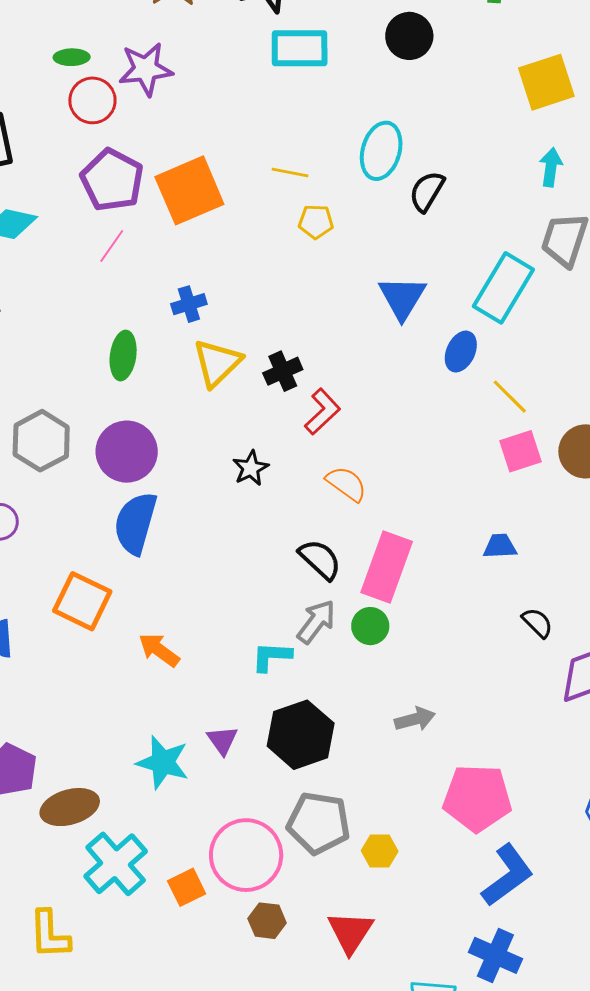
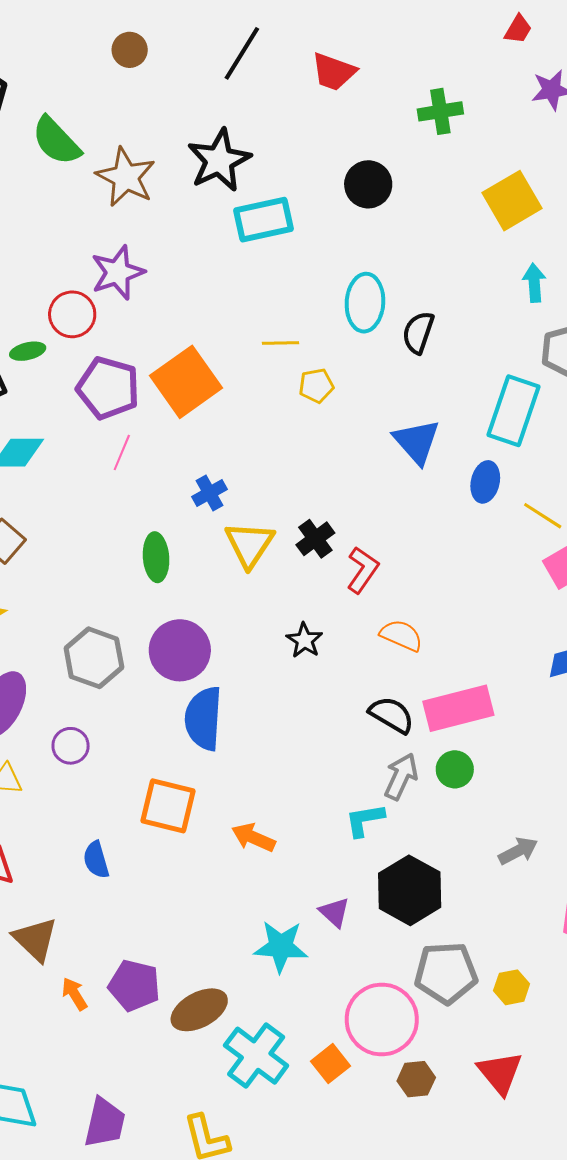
green ellipse: (72, 57) -> (28, 351), moved
pink rectangle: (387, 567) -> (458, 708), turned 68

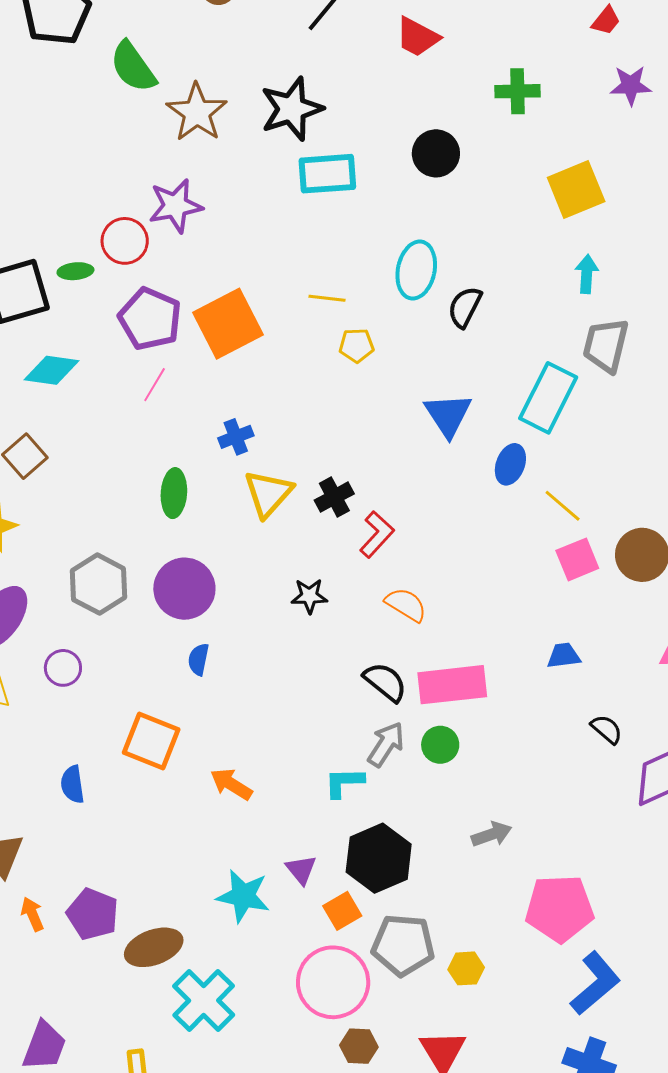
black star: (304, 640) -> (309, 596), turned 30
blue semicircle: (204, 718) -> (199, 659), size x0.5
orange square: (330, 1064) -> (342, 911), moved

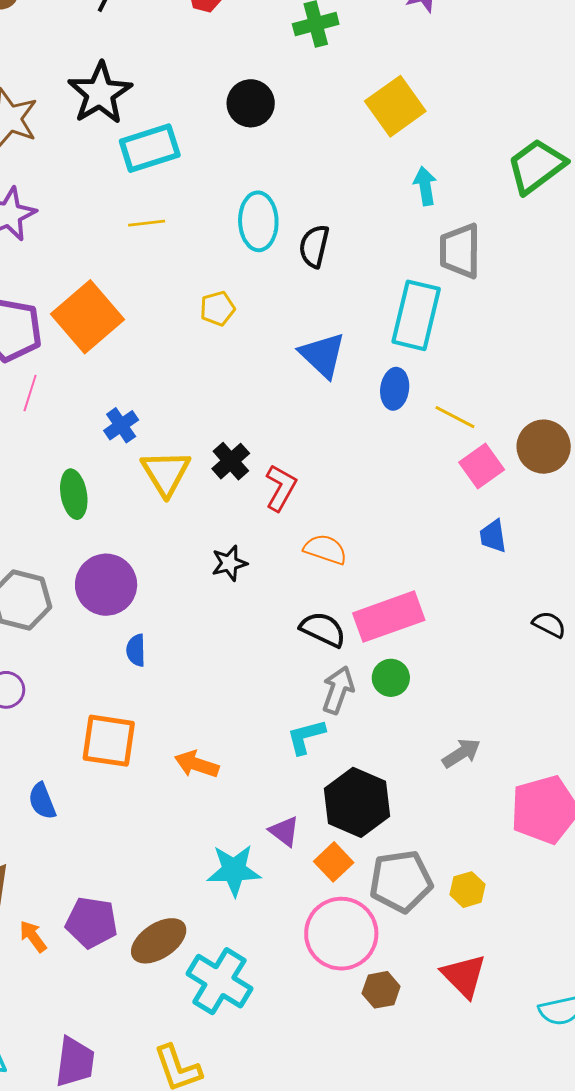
yellow line: (327, 298) -> (147, 223), moved
blue trapezoid: (564, 656) -> (493, 536), moved, turned -78

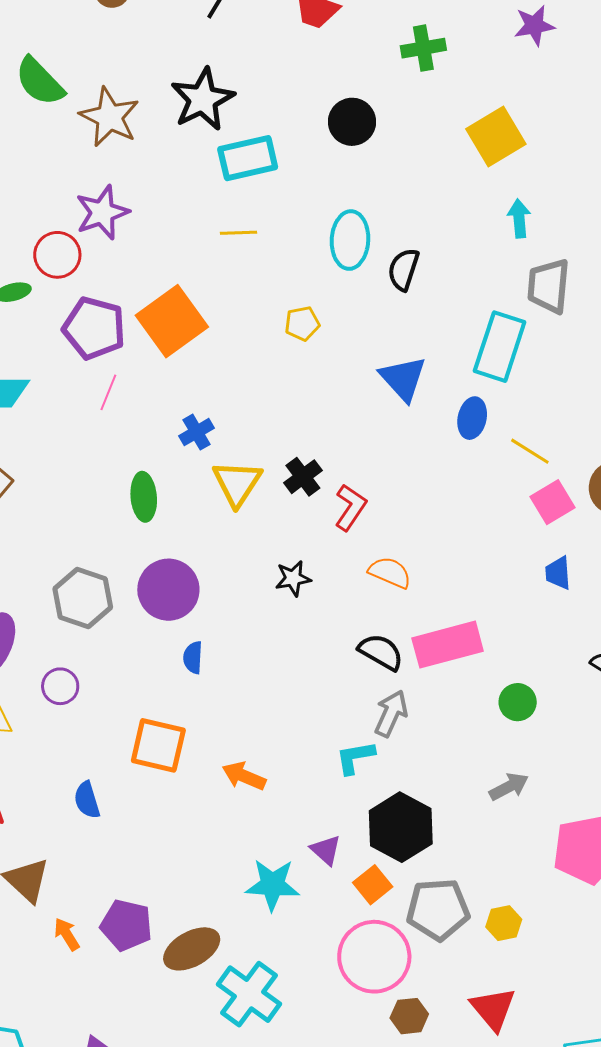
green circle: (391, 678) -> (518, 702), moved

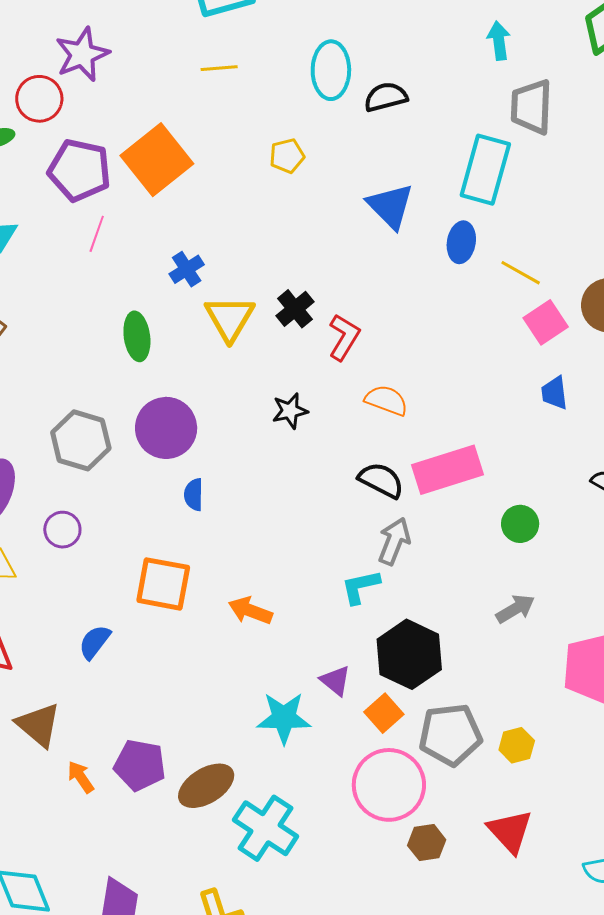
black semicircle: (404, 269) -> (386, 97), turned 60
blue semicircle: (87, 800) -> (95, 642), turned 57

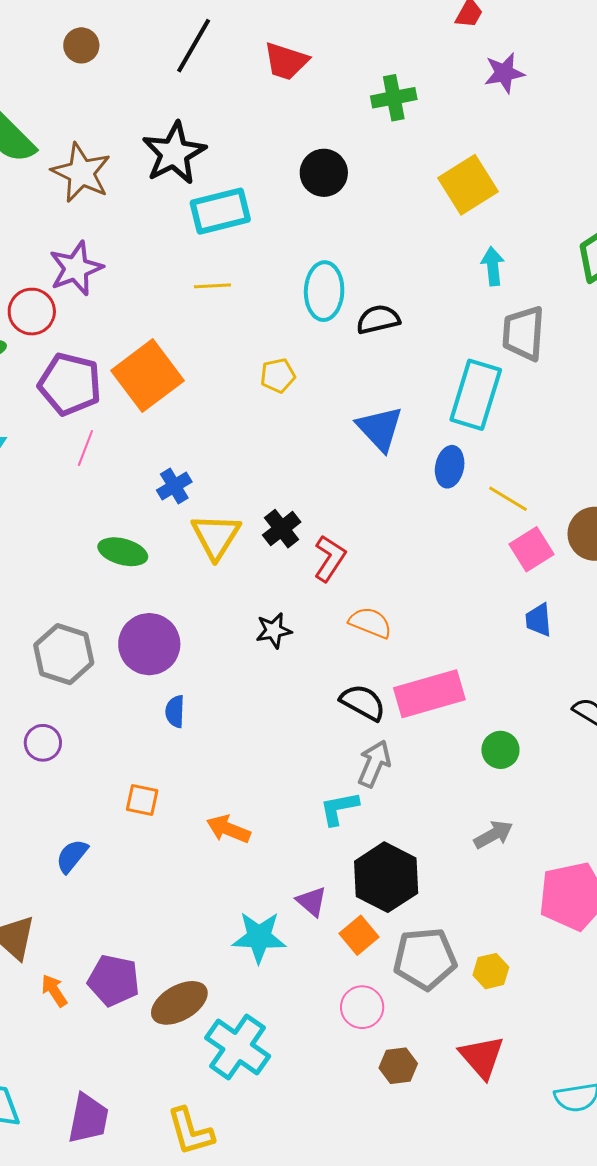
green ellipse: (137, 336) -> (123, 552), turned -69
orange square: (163, 584) -> (142, 800), size x0.6
pink circle: (389, 785) -> (362, 1007), size x0.6

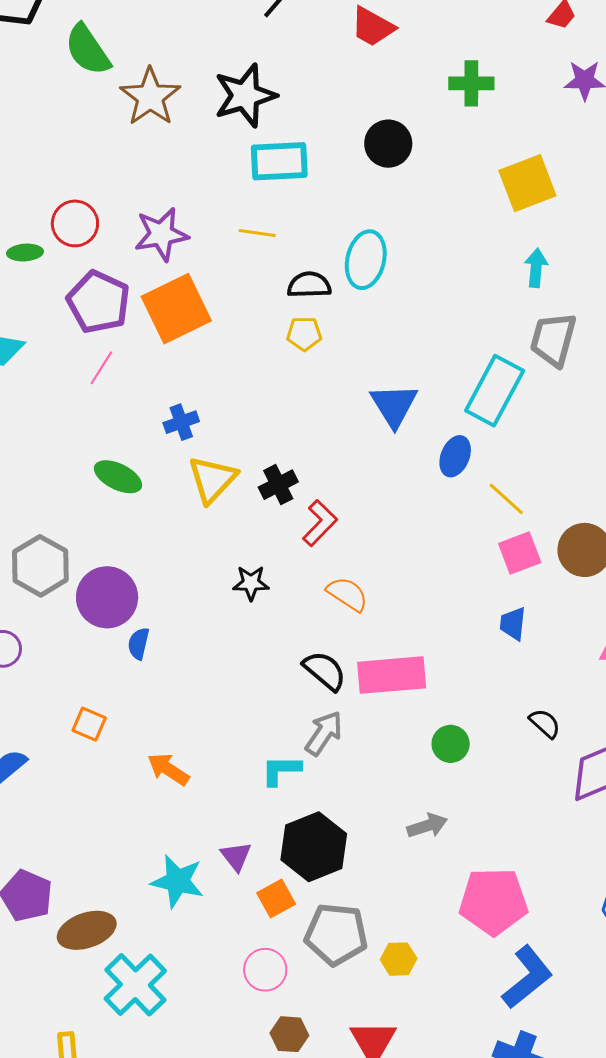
purple star: (76, 268) -> (161, 234), moved
black semicircle: (378, 319) -> (309, 285), moved
purple circle: (149, 644) -> (107, 597), moved

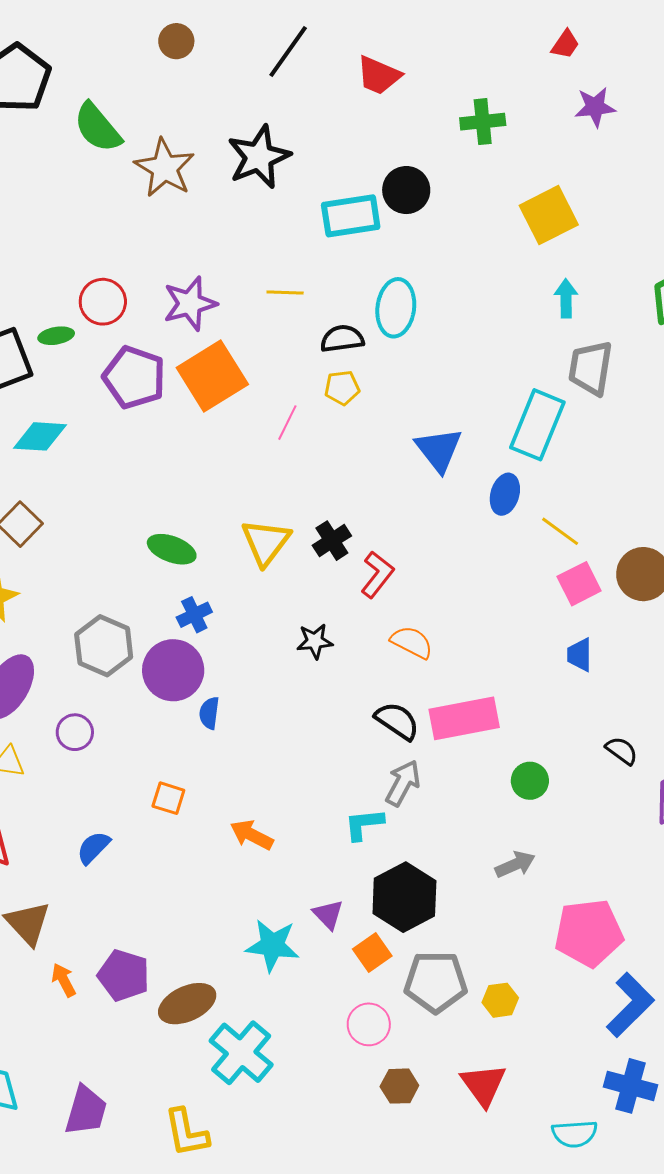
cyan rectangle: (279, 161) -> (351, 216), moved
pink line: (101, 368) -> (287, 423), moved
blue cross: (181, 422) -> (194, 615), moved

